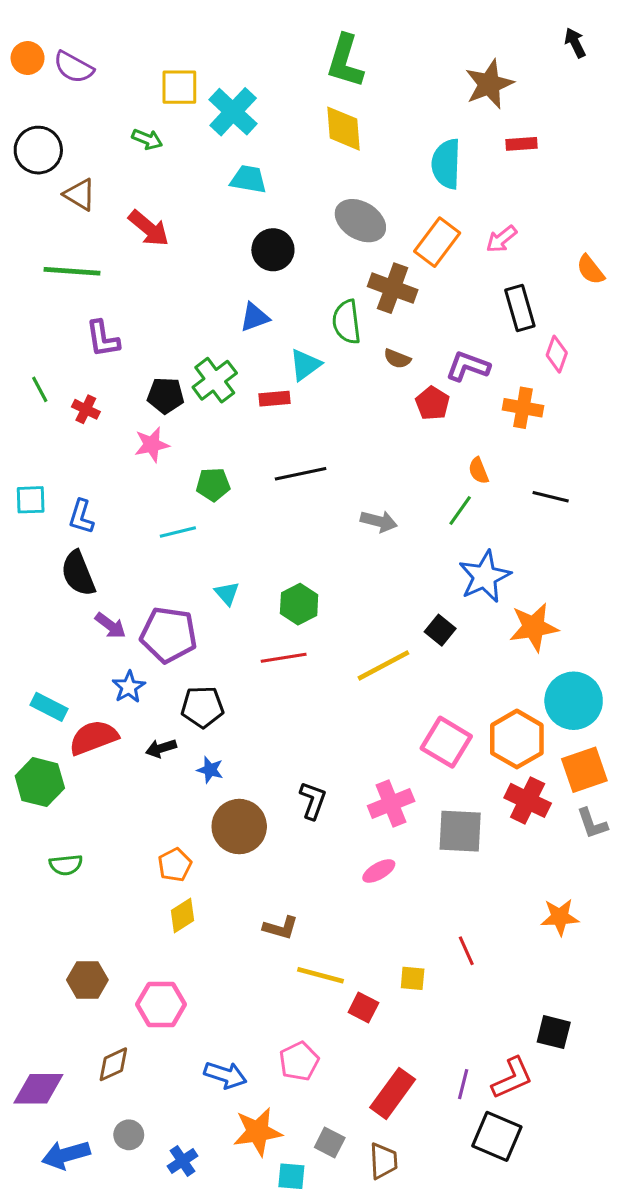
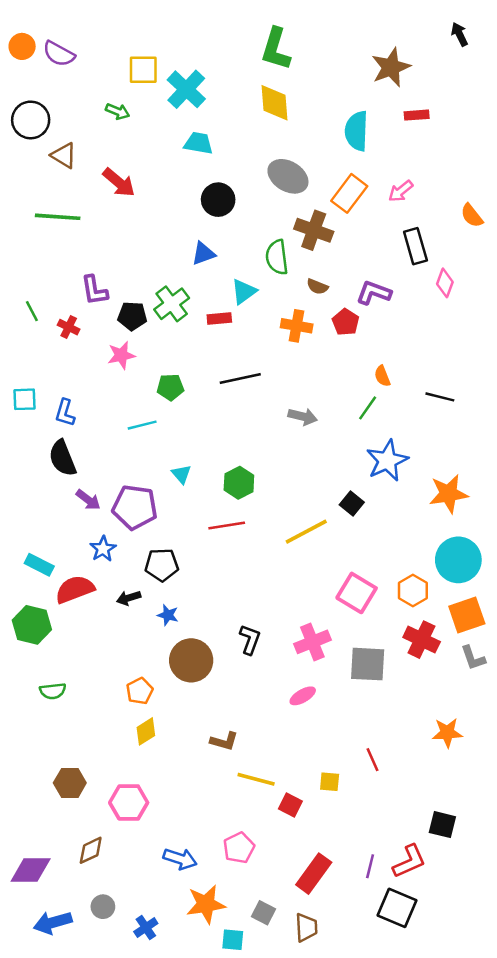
purple L-shape: (103, 339) -> (94, 290), moved
orange cross: (523, 408) -> (297, 326), moved
orange star: (534, 627) -> (448, 494), moved
orange hexagon: (517, 739) -> (413, 591), size x0.7

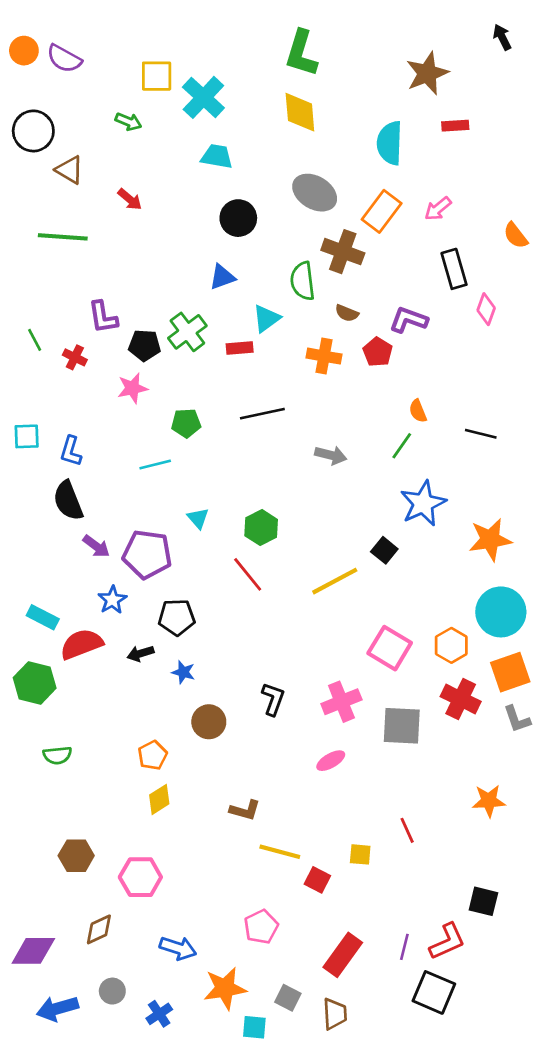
red arrow: (119, 182) -> (130, 199), size x0.7
red line: (227, 526) -> (248, 574), turned 60
brown circle: (191, 660) -> (209, 722), size x0.7
blue arrow: (180, 859) -> (178, 948), moved

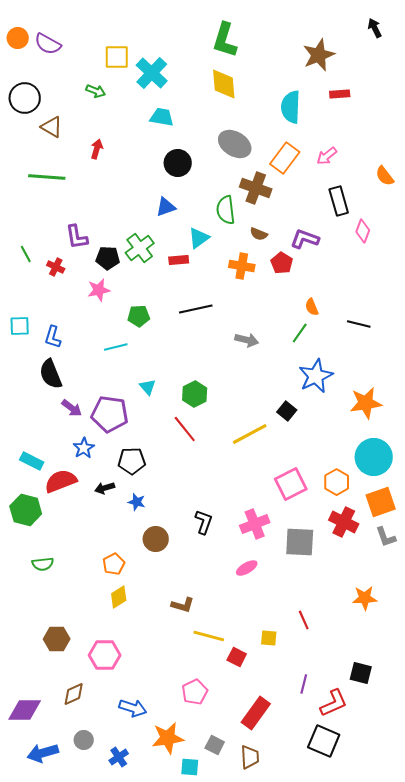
red arrow: (130, 199) -> (97, 149), turned -114
pink square: (390, 648) -> (291, 484), turned 32
purple line: (404, 947) -> (304, 684), moved

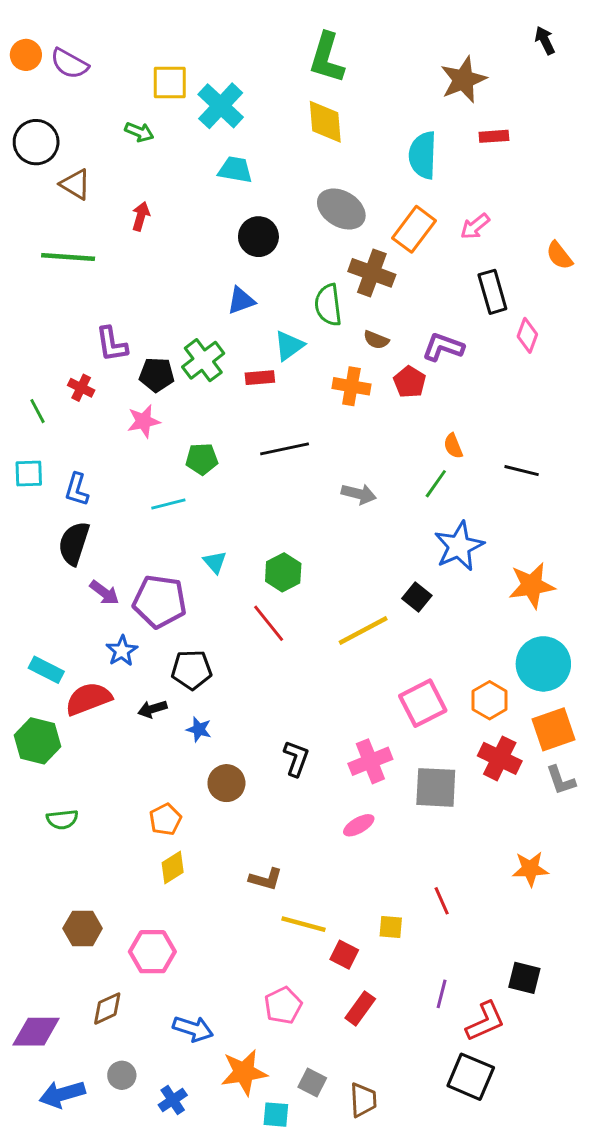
green line: (26, 254) -> (38, 411), moved
black semicircle: (51, 374) -> (74, 543), turned 40
red rectangle: (256, 713) -> (360, 1008), moved, size x0.7

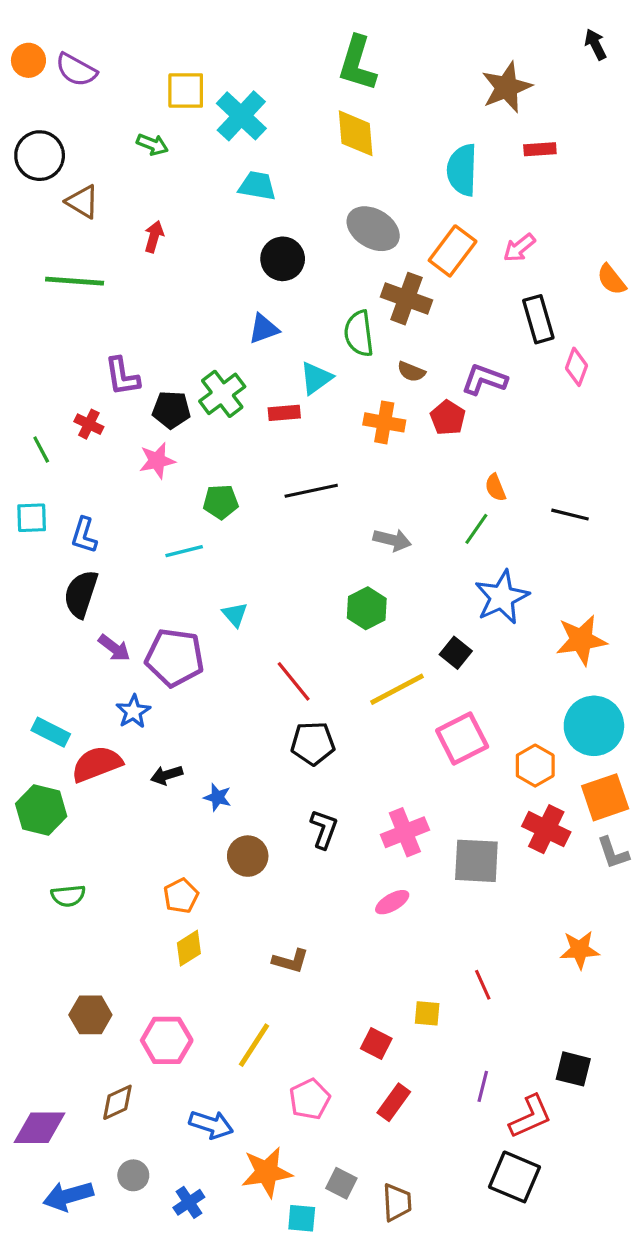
green hexagon: (283, 572) -> (367, 608), moved
black pentagon: (192, 670) -> (313, 743), moved
pink square: (423, 703) -> (462, 739), moved
yellow line: (304, 924) -> (254, 1045), moved, turned -72

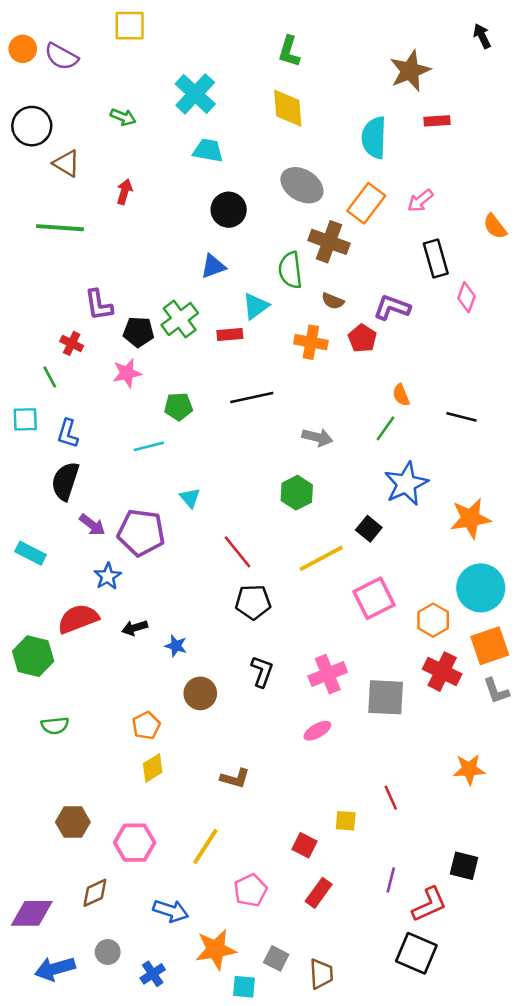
green L-shape: (357, 63) -> (289, 51), size x0.7
yellow square: (186, 90) -> (130, 26), moved
green line: (41, 449) -> (50, 377), moved
cyan rectangle: (51, 732) -> (30, 553), moved

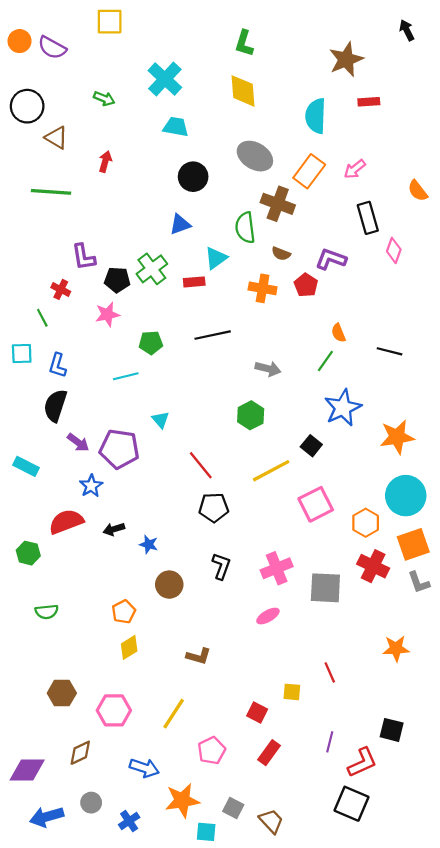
green hexagon: (33, 656) -> (28, 553), size x0.7
brown trapezoid: (321, 974) -> (271, 821), turned -40

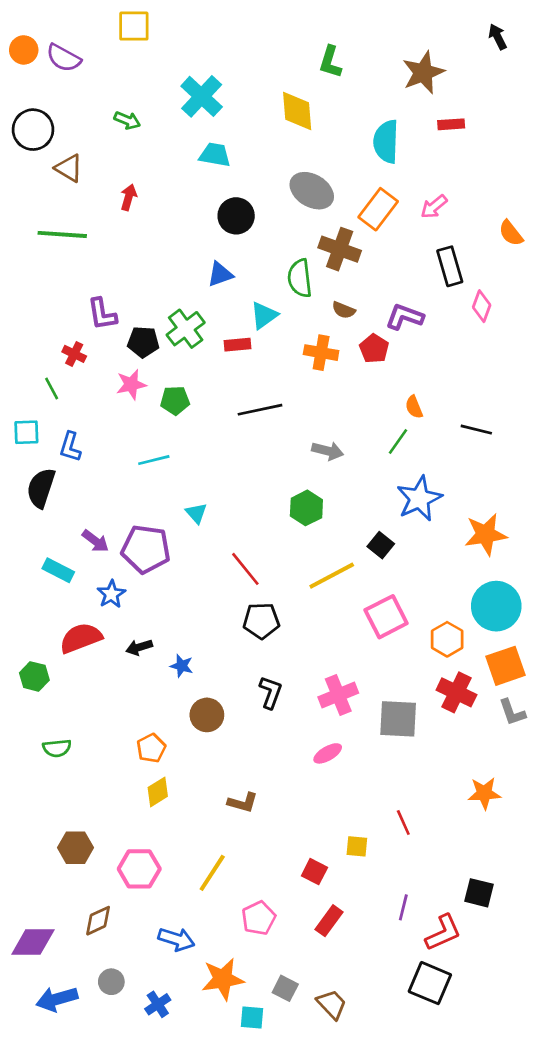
green L-shape: (244, 43) -> (330, 62), moved
green pentagon: (151, 343) -> (175, 400), moved
black semicircle: (55, 406) -> (41, 488), moved
cyan rectangle: (26, 466) -> (58, 570), moved

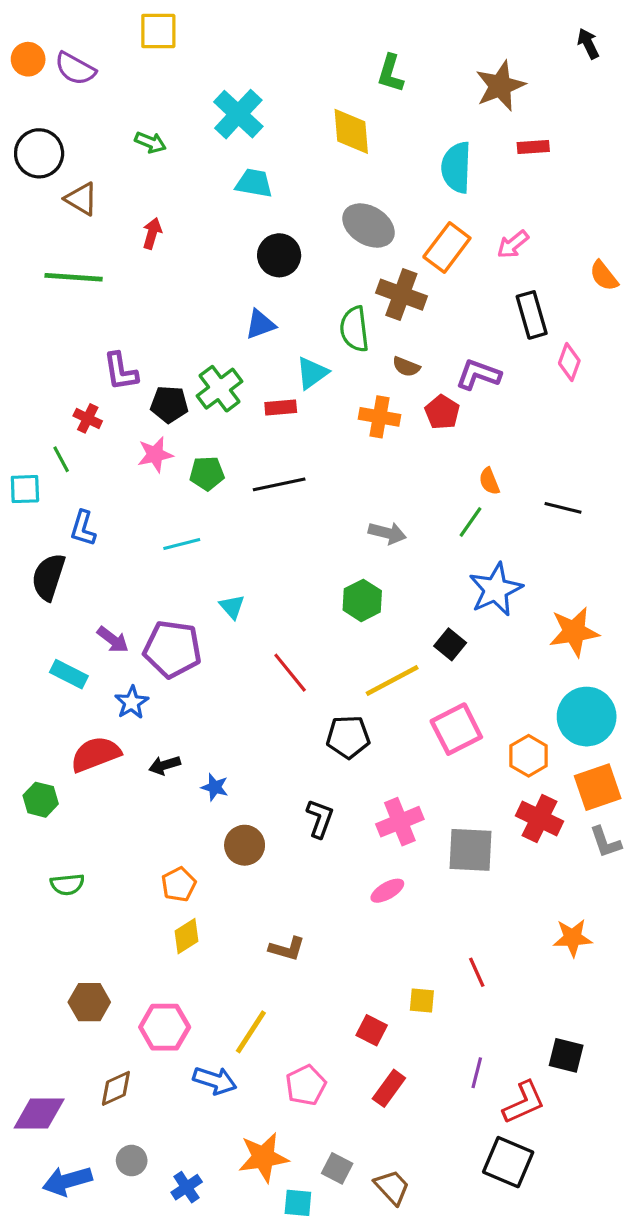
black line: (260, 410) -> (279, 484), moved
cyan square: (26, 432) -> (25, 489), moved
black pentagon: (261, 621) -> (348, 737), moved
blue arrow: (176, 939) -> (215, 1081), moved

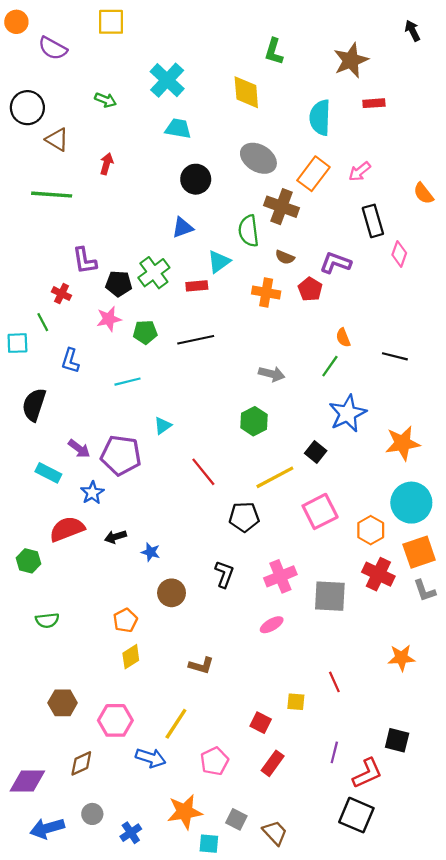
orange circle: (28, 59) -> (16, 22), moved
blue L-shape: (83, 528) -> (70, 361), moved
cyan triangle: (232, 607) -> (163, 426), turned 36

